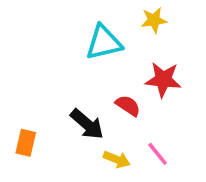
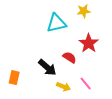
red star: (163, 80) -> (89, 43), turned 30

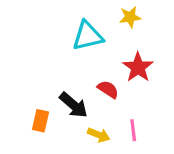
orange rectangle: (14, 78) -> (40, 121), moved
pink line: (86, 84) -> (133, 130), turned 32

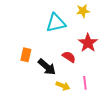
orange rectangle: (40, 121) -> (26, 55), moved

